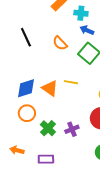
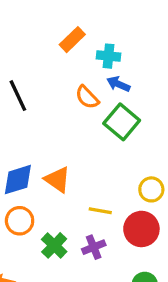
orange semicircle: (60, 43) -> (87, 97), moved
yellow line: (71, 82) -> (100, 211), moved

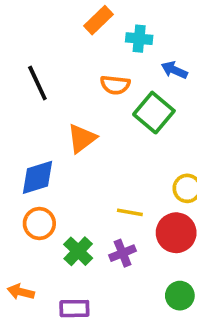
blue arrow: (118, 84) -> (174, 70), moved
orange semicircle: (87, 97) -> (115, 85), turned -40
orange triangle: (57, 180) -> (82, 138), moved, turned 48

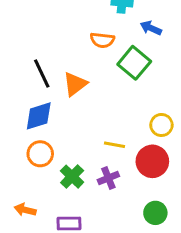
black line: (37, 83) -> (42, 73), moved

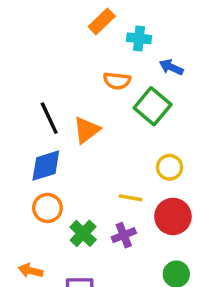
yellow circle: (161, 125) -> (170, 167), moved

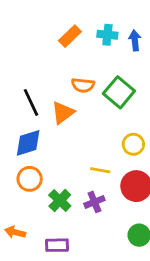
orange rectangle: (102, 21) -> (70, 36), moved
blue arrow: (171, 67) -> (135, 40), moved, turned 60
orange semicircle: (117, 81) -> (83, 85), moved

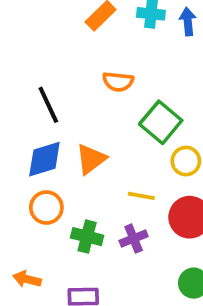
green square: (119, 92) -> (161, 122), moved
orange triangle: (63, 113) -> (91, 159), moved
green cross: (60, 200) -> (87, 237), turned -30

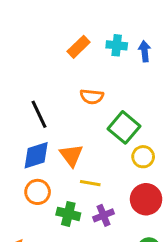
orange triangle: (91, 159) -> (71, 155), turned -30
yellow line: (141, 196) -> (90, 183), moved

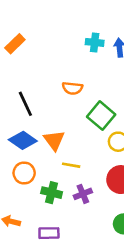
orange rectangle: (79, 47) -> (15, 44), moved
blue diamond: (36, 155) -> (23, 140), turned 52

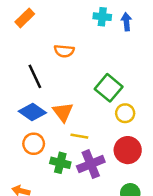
orange semicircle: (72, 88) -> (64, 51), moved
purple cross: (83, 194) -> (91, 164), size x1.5

